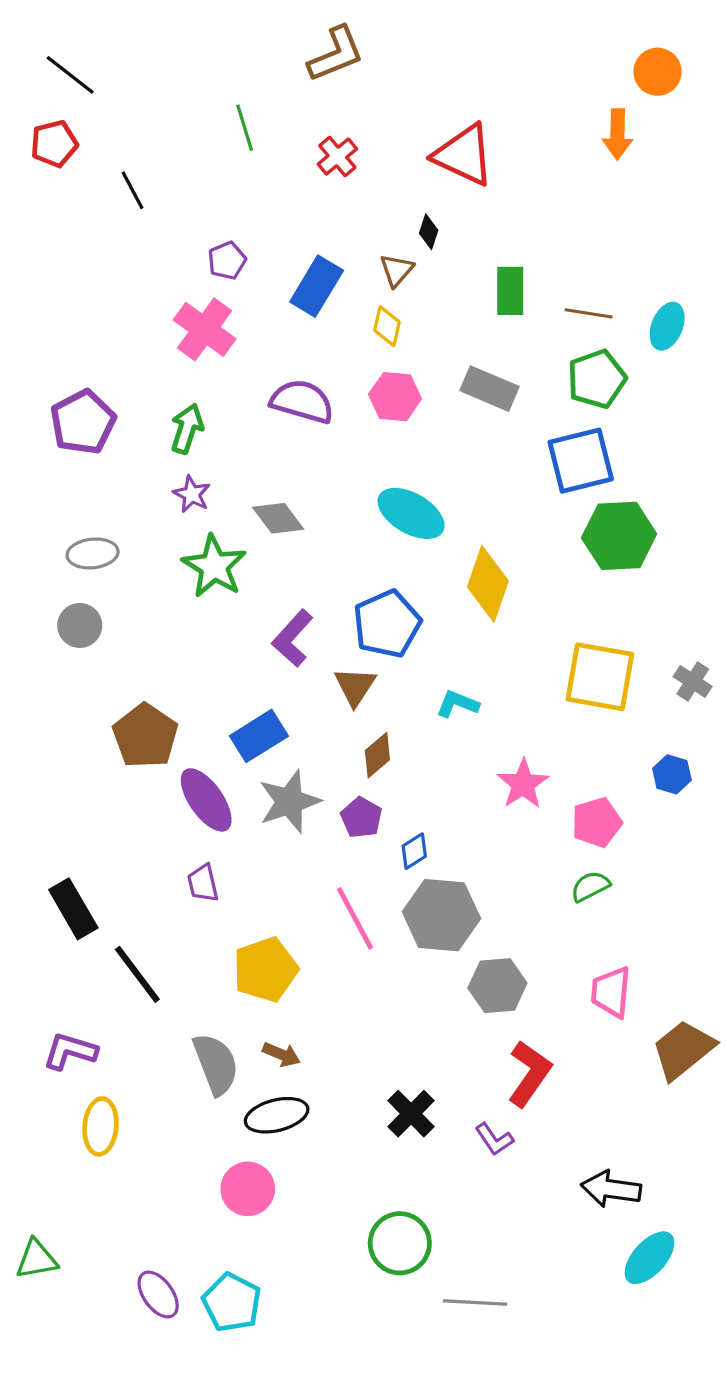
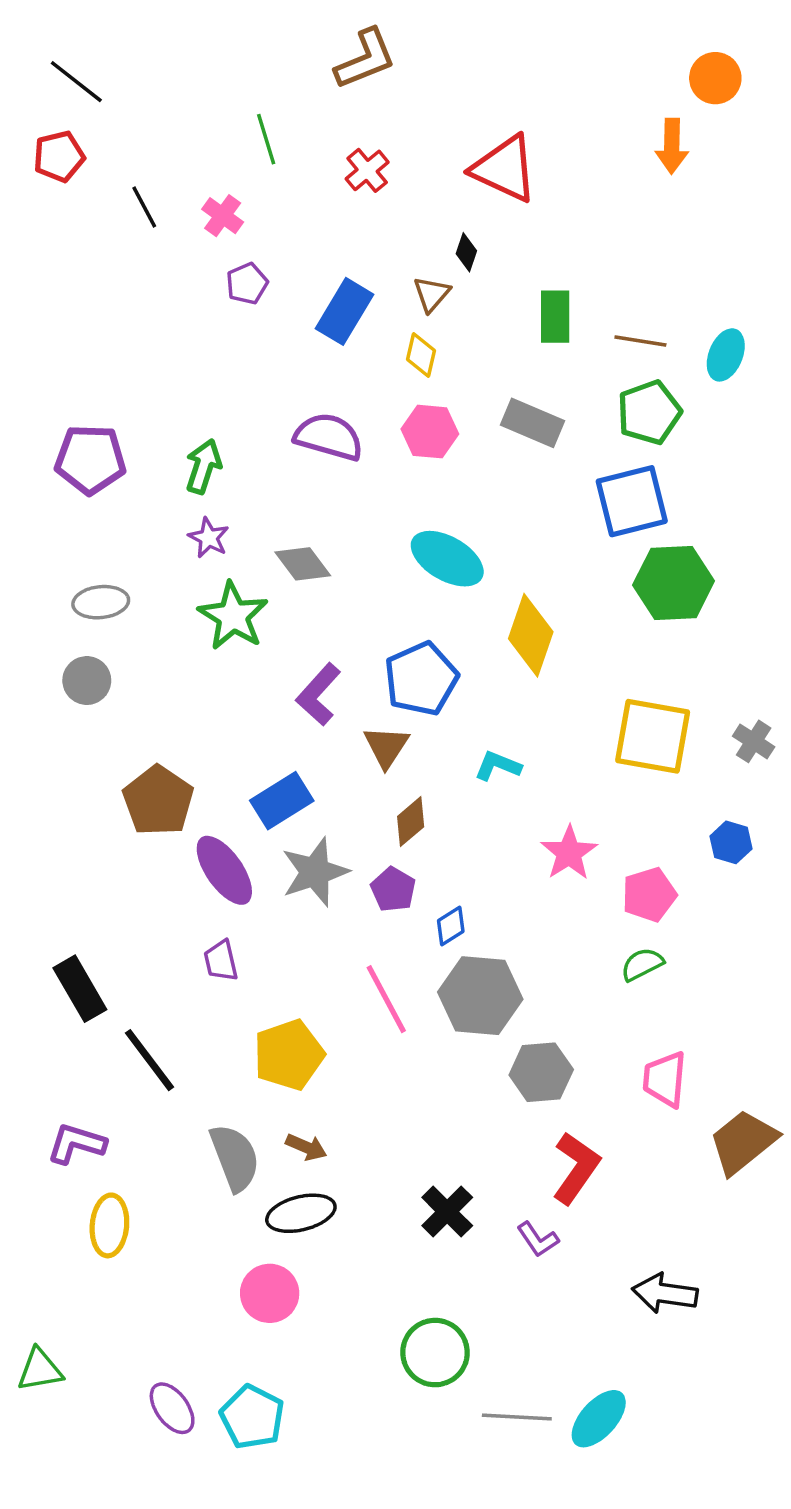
pink cross: (205, 329) -> (223, 216), moved, size x0.6
purple pentagon: (83, 422) -> (90, 459), turned 30
cyan ellipse: (649, 1258) -> (599, 1419), moved

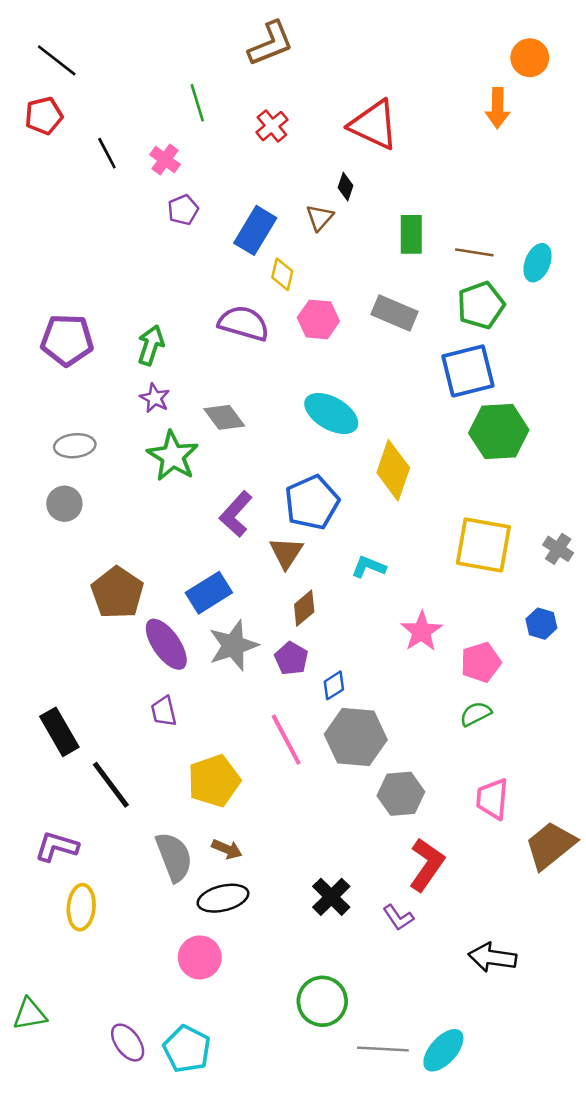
yellow diamond: (421, 355) -> (282, 274), moved

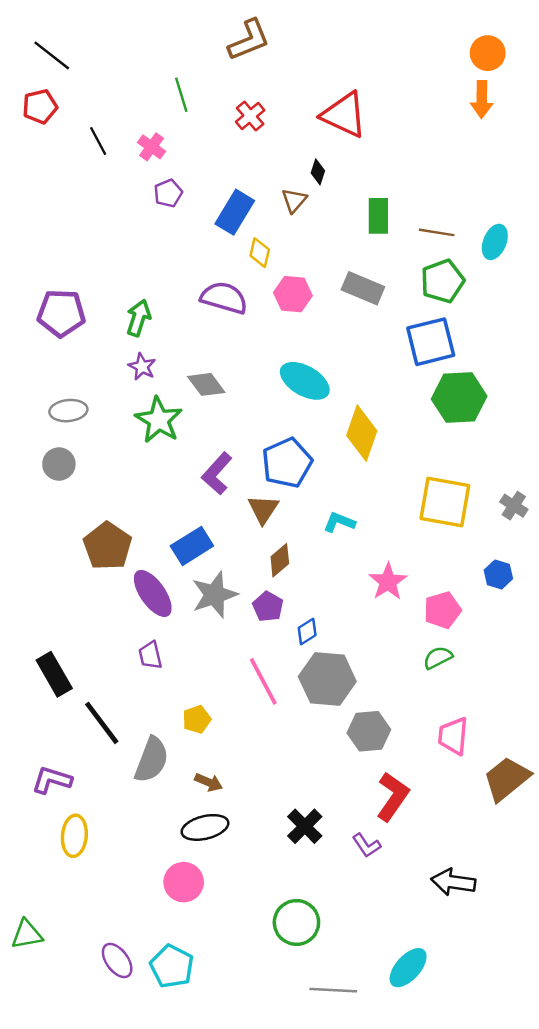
orange arrow: (498, 108) -> (482, 99), moved
yellow pentagon: (214, 781) -> (197, 719), size x0.6
gray semicircle: (174, 857) -> (152, 760), moved, turned 42
gray line: (383, 1049) -> (333, 990), moved

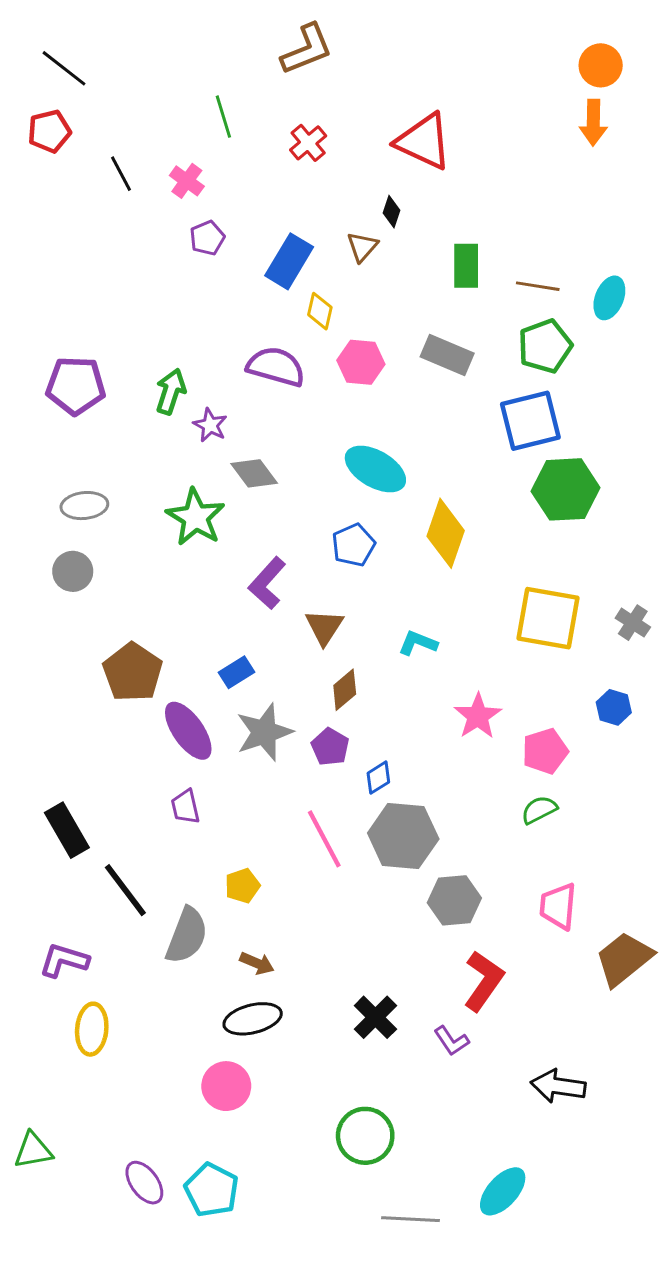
purple star: (142, 367) -> (210, 425), moved
blue pentagon: (287, 463) -> (353, 545), moved, size x0.7
blue rectangle: (192, 546) -> (236, 672), size x0.7

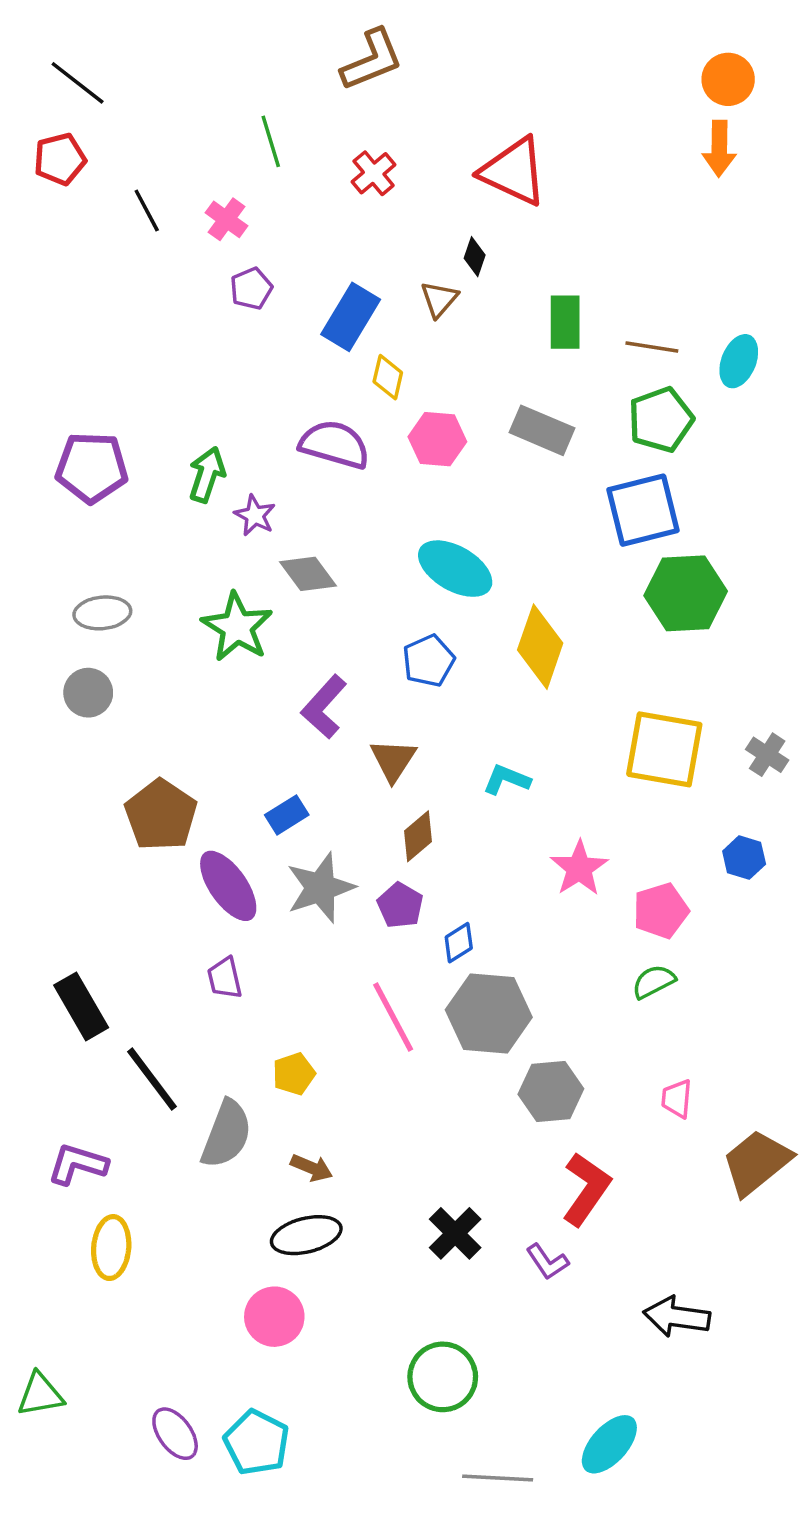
pink trapezoid: (558, 906) -> (677, 1099), size x0.7

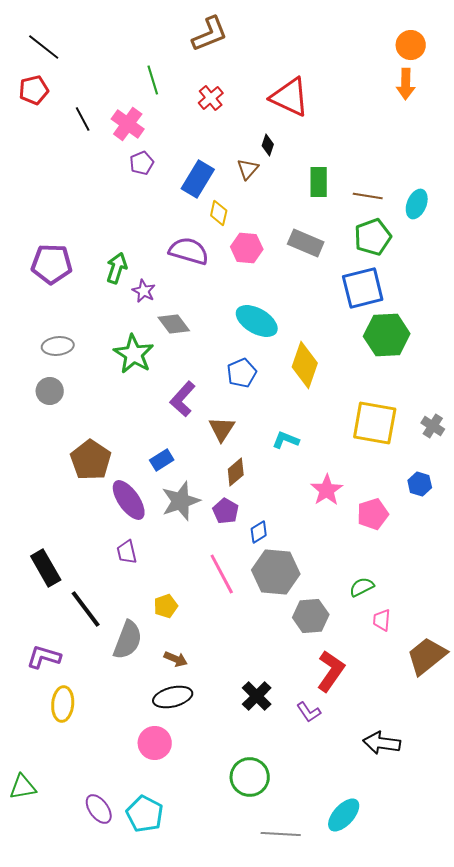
pink cross: (226, 219) -> (128, 124), size x1.4
green semicircle: (654, 982) -> (362, 587), moved

